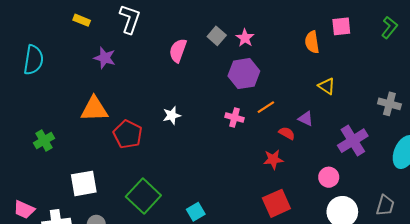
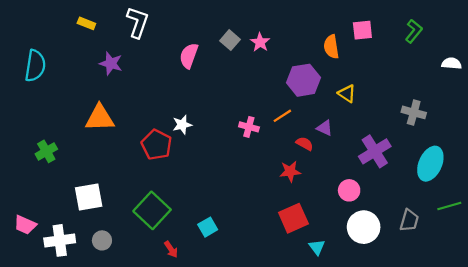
purple hexagon: (244, 74) -> (303, 80), moved
red pentagon: (128, 134) -> (157, 145), moved

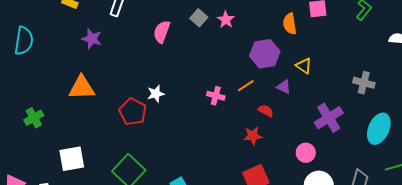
purple triangle: (325, 128) -> (284, 87), moved

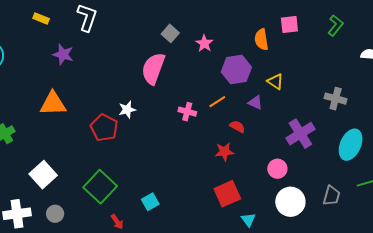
pink star: (226, 20) -> (204, 43), moved
pink semicircle: (162, 32) -> (153, 69), moved, size x1.4
white square: (72, 159) -> (43, 175), turned -32

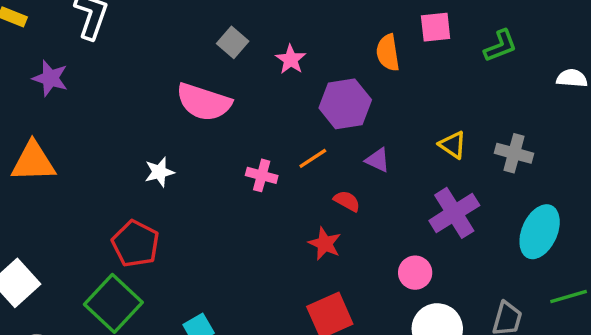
green L-shape: (336, 25) -> (500, 46), moved, turned 30
pink semicircle: (153, 69) -> (204, 102), turned -92
yellow triangle: (275, 82) -> (453, 145), moved
red pentagon: (104, 128) -> (135, 244), moved
red star: (224, 152) -> (325, 244), turned 30

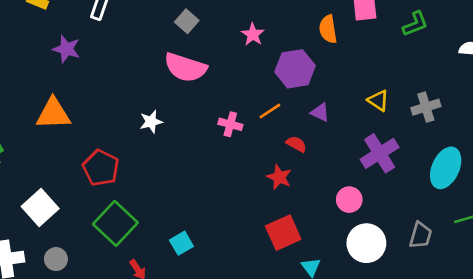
gray square: (233, 42) -> (187, 21), moved
gray cross: (514, 153) -> (426, 107), turned -32
red pentagon: (135, 244) -> (101, 168), moved

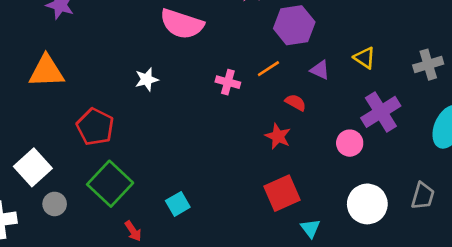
yellow triangle: (378, 100) -> (365, 58), moved
pink circle: (349, 200) -> (350, 143), moved
gray circle: (56, 259) -> (55, 204), moved

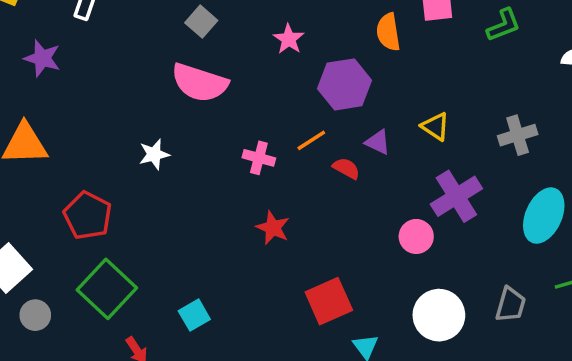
red semicircle: (296, 102) -> (346, 168), moved
red star: (278, 136) -> (273, 228), moved

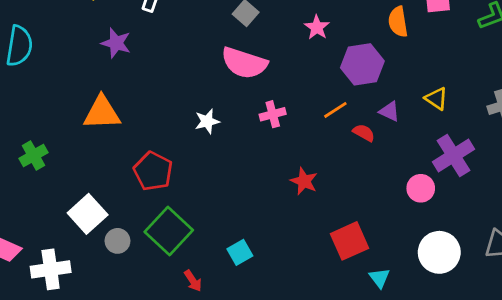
pink cross: (259, 158) -> (273, 114), moved, turned -30
gray circle: (35, 315) -> (117, 241), moved

